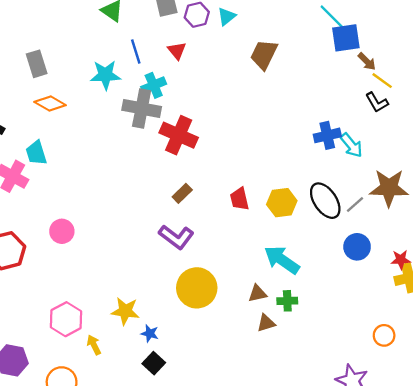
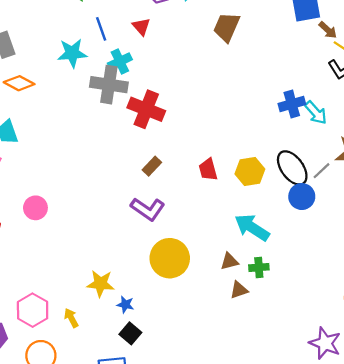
blue circle: (357, 247) -> (302, 197), moved
pink hexagon: (66, 319) -> (33, 310), moved

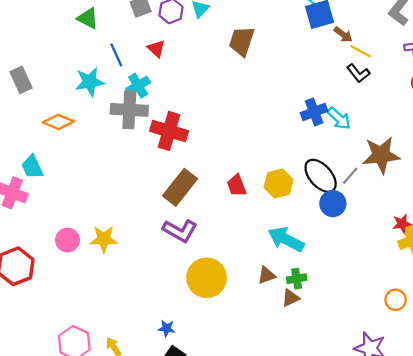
orange diamond: (19, 83) -> (58, 122), moved
brown rectangle: (152, 166) -> (180, 187), size x1.8
yellow star: (101, 284) -> (104, 239), moved
brown triangle: (239, 290) -> (290, 298), moved

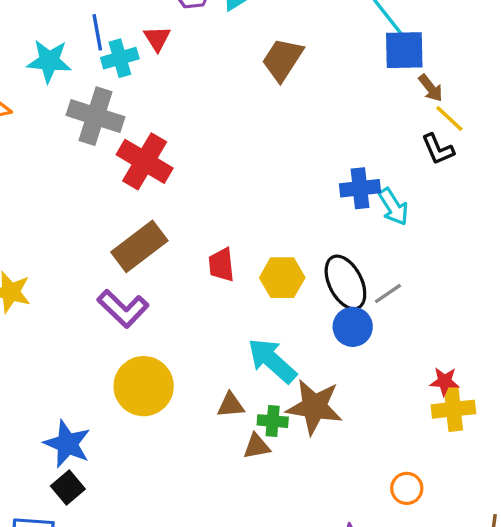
cyan cross: (138, 86) -> (120, 58), moved
brown star: (381, 155) -> (314, 407), moved
blue star: (167, 328) -> (67, 444), size x1.8

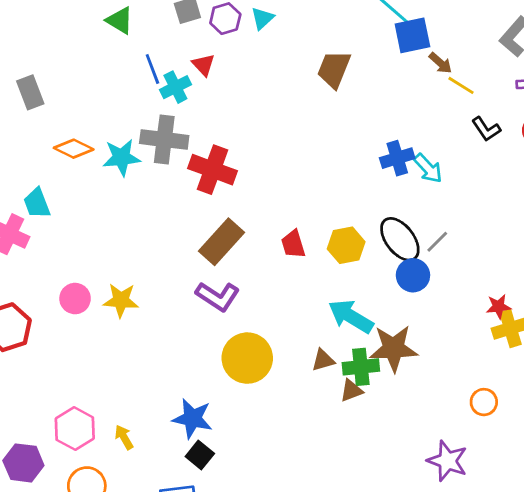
brown trapezoid: (283, 60) -> (334, 69), moved
cyan star: (49, 61) -> (121, 157), moved
black L-shape: (438, 149) -> (486, 129), moved
green cross: (273, 421) -> (361, 367), size x1.4

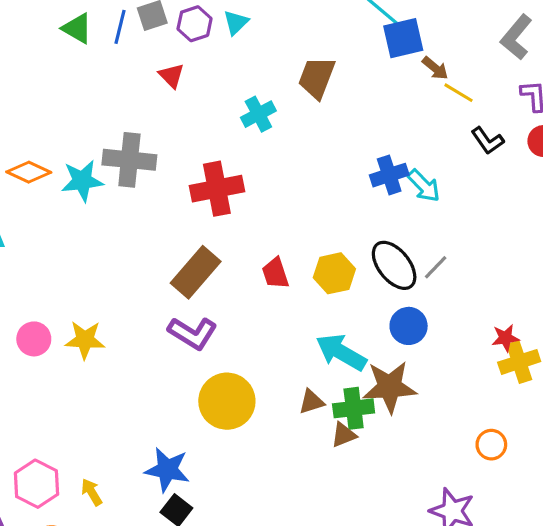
blue line: (152, 69) -> (120, 27), moved, turned 36
cyan cross: (175, 87) -> (258, 114), moved
red cross: (213, 170) -> (217, 189), moved, turned -30
blue circle: (413, 275) -> (409, 326), moved

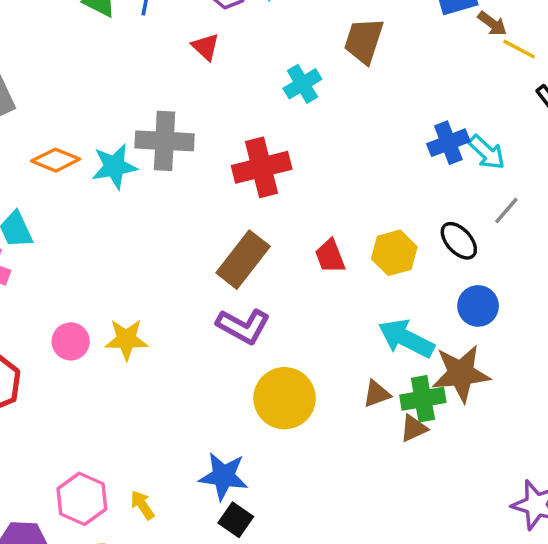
black ellipse: (394, 265) -> (459, 241), size x0.7
gray line: (436, 267) -> (506, 210), moved

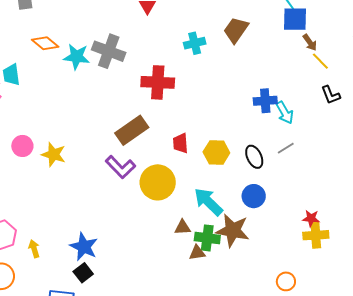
yellow circle: (285, 398) -> (158, 182), moved

